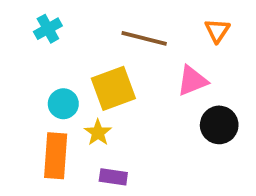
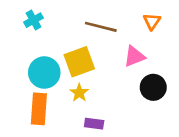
cyan circle: (63, 104) -> (44, 73), size x1.5
yellow star: (98, 133) -> (79, 93), moved
purple rectangle: (113, 177) -> (94, 124), moved

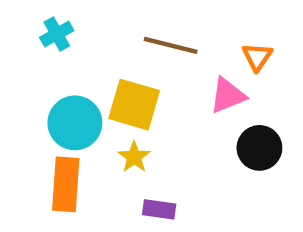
orange triangle: (152, 21) -> (257, 57), moved
yellow square: (79, 62) -> (134, 105), turned 36

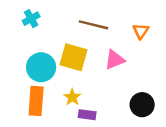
pink triangle: (228, 95) -> (115, 60), moved
black circle: (259, 148) -> (142, 105), moved
yellow star: (134, 157) -> (72, 97), moved

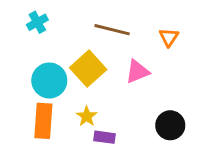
yellow square: (73, 57) -> (88, 69), turned 32

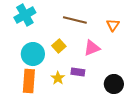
cyan cross: (37, 22) -> (25, 15), size x1.5
yellow square: (88, 69) -> (59, 46), size x0.6
purple rectangle: (105, 137) -> (78, 72), moved

